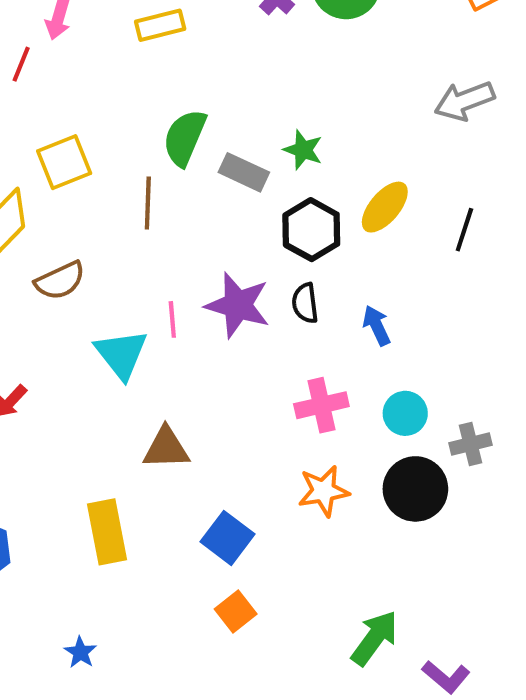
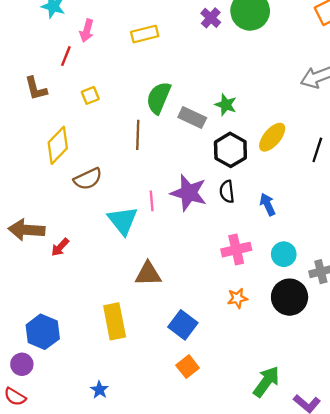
yellow square: (64, 162) -> (90, 95), moved, size x0.6
orange star: (324, 491) -> (237, 298), size x0.7

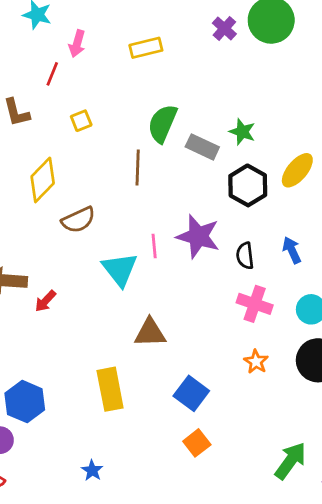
black semicircle: (227, 192) -> (245, 256), moved
pink cross: (236, 250) -> (255, 304), turned 32
orange star: (237, 298) -> (256, 362), turned -30

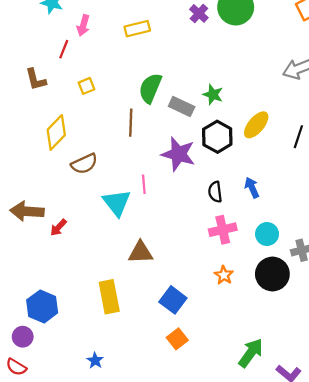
purple star: (198, 236) -> (178, 154), moved
pink cross: (255, 304) -> (223, 230), turned -32

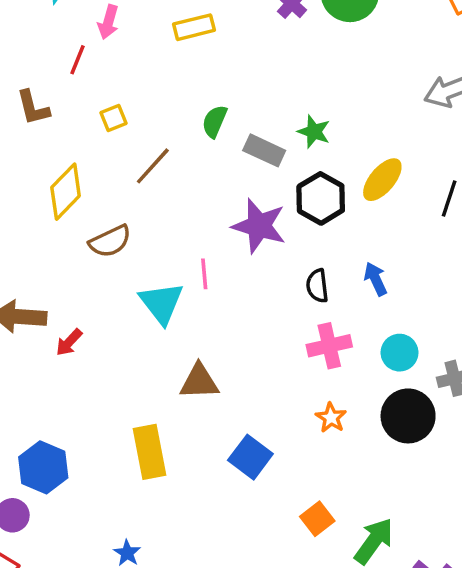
green semicircle: (150, 88) -> (215, 121), size x0.7
brown line: (131, 123) -> (153, 166), moved, turned 40
orange square: (177, 339) -> (317, 519), moved

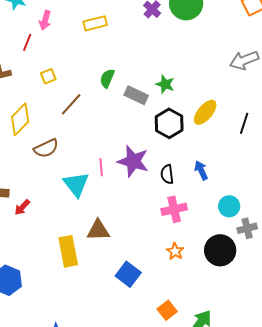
purple star: (259, 226) -> (133, 161), moved
cyan circle: (399, 353) -> (229, 206), moved
yellow rectangle: (149, 452) -> (68, 251), moved

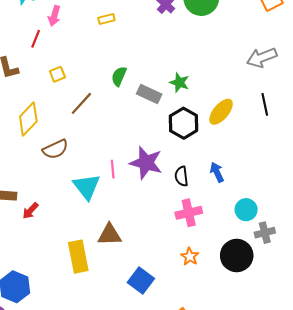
yellow rectangle: (95, 23) -> (106, 19), size x0.7
black line: (244, 123) -> (265, 104), moved, turned -30

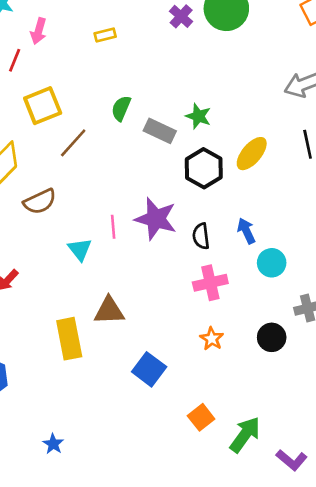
yellow square: (57, 74) -> (43, 106), size x1.8
cyan triangle: (87, 187) -> (80, 249), size x0.7
cyan circle: (246, 210) -> (272, 263), moved
black circle: (237, 256) -> (272, 337), size x0.7

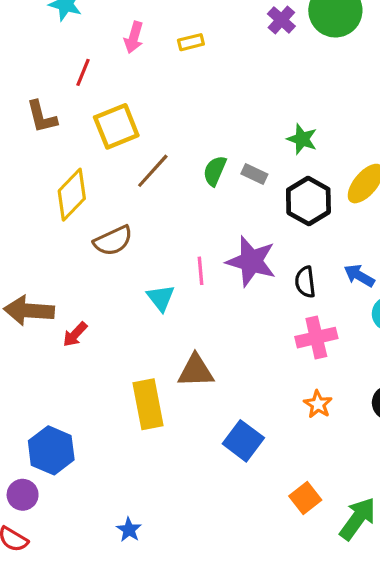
pink arrow: (39, 31) -> (134, 37), moved
green semicircle: (121, 108) -> (215, 171), moved
gray rectangle: (160, 131) -> (254, 174), moved, size x0.7
blue arrow: (246, 231) -> (359, 276), turned -35

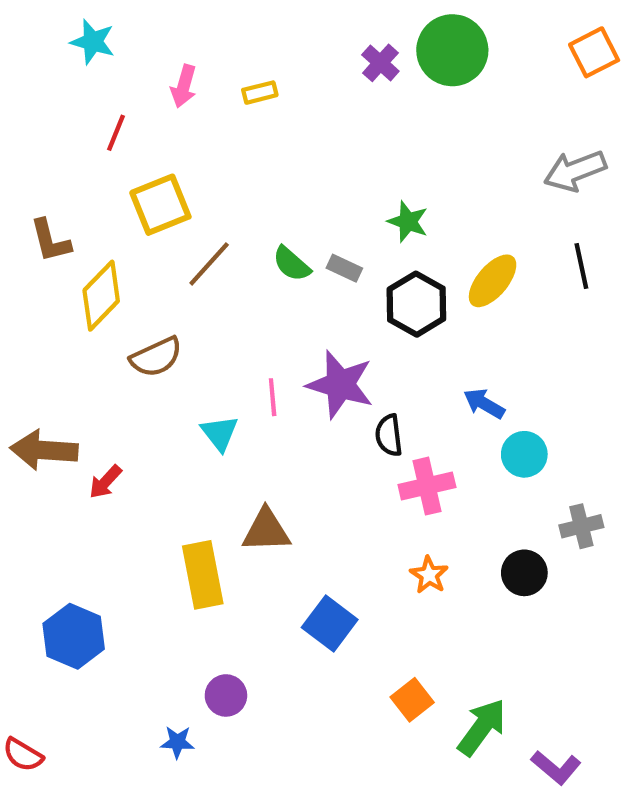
brown L-shape: (42, 117) -> (50, 241), moved
green semicircle: (215, 171) -> (292, 264), turned -72
black semicircle: (305, 282) -> (389, 435), moved
purple circle: (23, 495) -> (226, 695), moved
blue star: (129, 530) -> (177, 742), turned -30

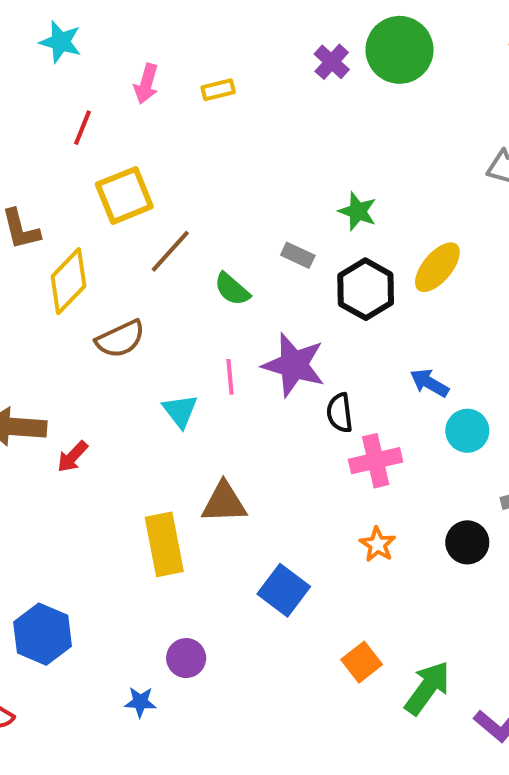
green semicircle: (292, 264) -> (232, 289), moved
blue hexagon: (74, 636) -> (43, 634), moved

